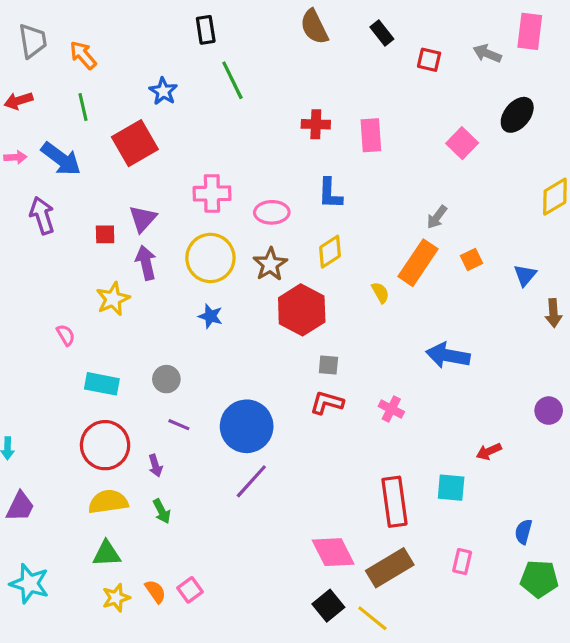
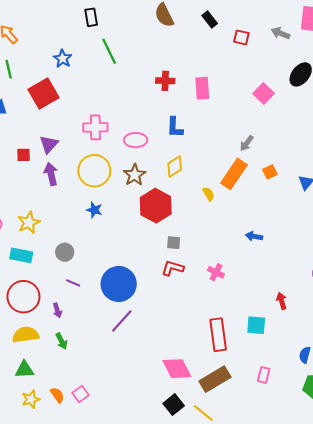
yellow star: (113, 299) -> (29, 223), moved
blue arrow: (448, 355) -> (254, 236), size x0.6
red arrow: (489, 451) -> (282, 301), turned 98

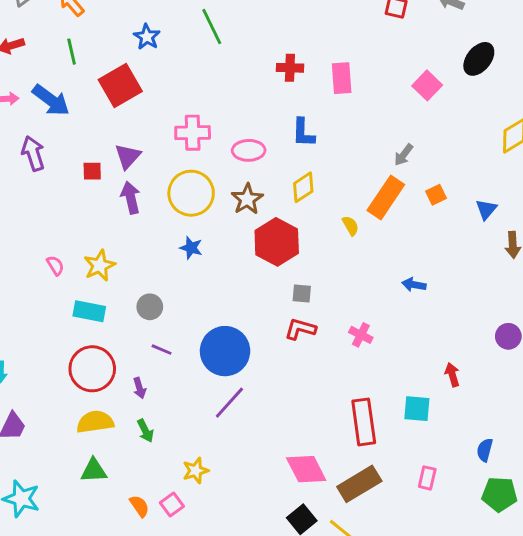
yellow star: (31, 399) -> (196, 471), moved

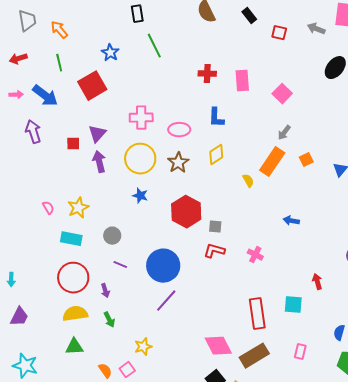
pink square: (427, 85) -> (282, 94), moved
red hexagon: (277, 242) -> (186, 212), moved

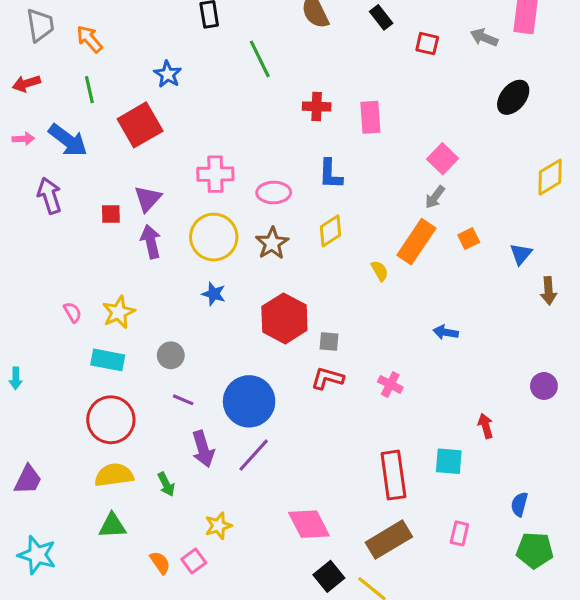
green line: (154, 46) -> (260, 59), moved
pink square: (282, 94) -> (443, 159), moved
cyan arrow: (11, 280) -> (16, 378), moved
purple arrow: (105, 291) -> (203, 449), moved, size x1.6
pink diamond: (218, 346) -> (309, 524), moved

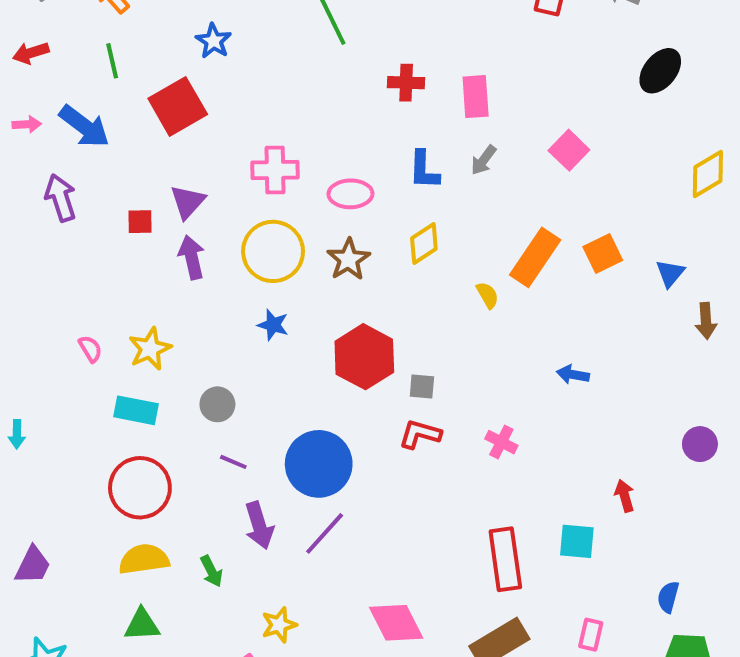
gray arrow: (435, 197) -> (484, 160), moved
orange square: (469, 239) -> (603, 253), size x1.4

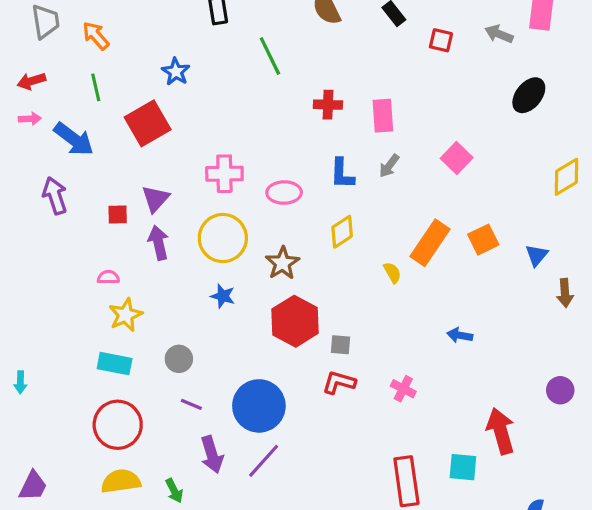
pink arrow: (27, 124) -> (30, 119), moved
brown star: (348, 259) -> (282, 263), moved
pink semicircle: (90, 349) -> (108, 277), moved, turned -60
red arrow: (625, 496) -> (501, 431), size x1.8

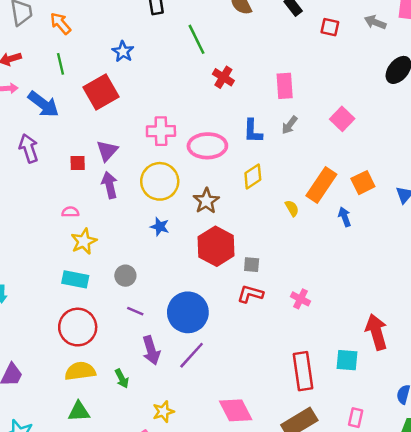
red cross: (328, 105) -> (223, 77), moved, turned 30
pink ellipse: (284, 193) -> (207, 146), size x1.4
blue arrow: (460, 335) -> (345, 217), moved, turned 60

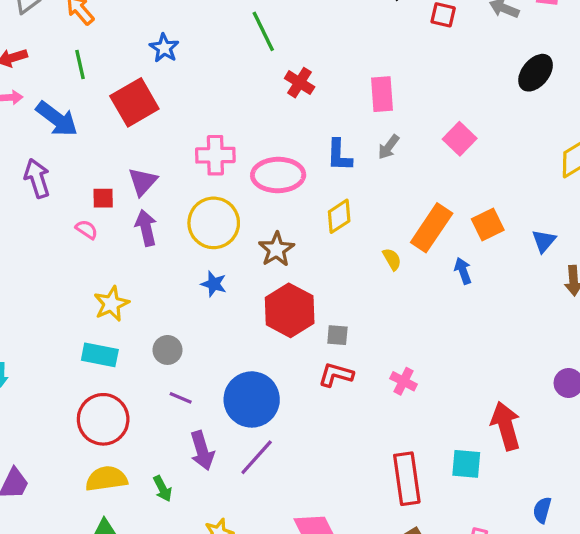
pink semicircle: (70, 212) -> (87, 229), moved, turned 35

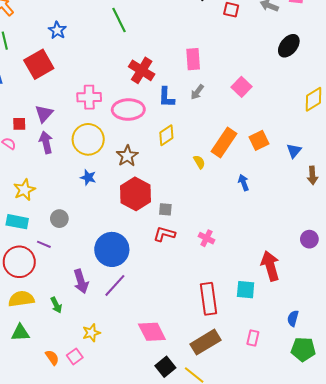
red cross: (300, 83) -> (142, 70), moved, size x1.4
blue arrow: (463, 271) -> (244, 183), moved
purple line: (181, 398) -> (44, 244), moved

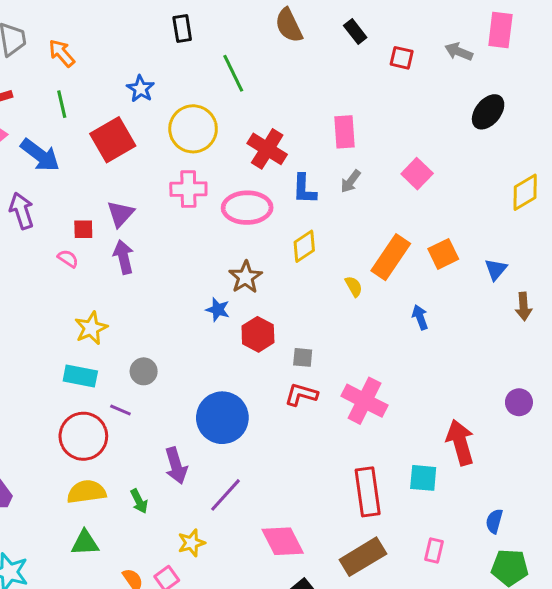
yellow circle: (88, 139) -> (193, 129), moved
blue star: (88, 177) -> (218, 310), moved
red hexagon: (135, 194) -> (258, 334), size x0.7
pink cross: (206, 238) -> (364, 401), size x1.8
purple line: (115, 285) -> (225, 495), moved

